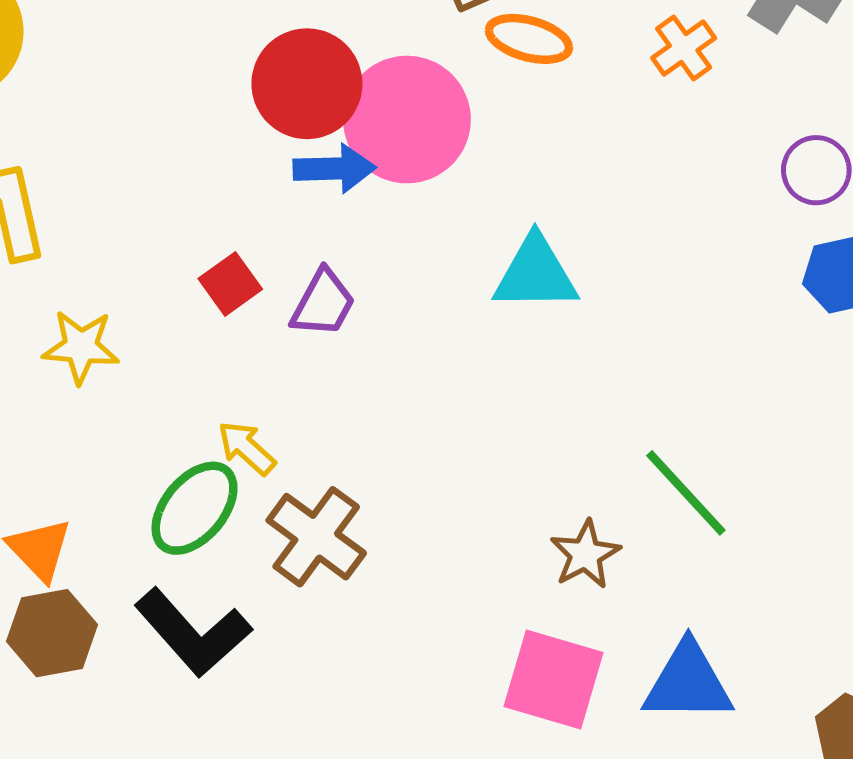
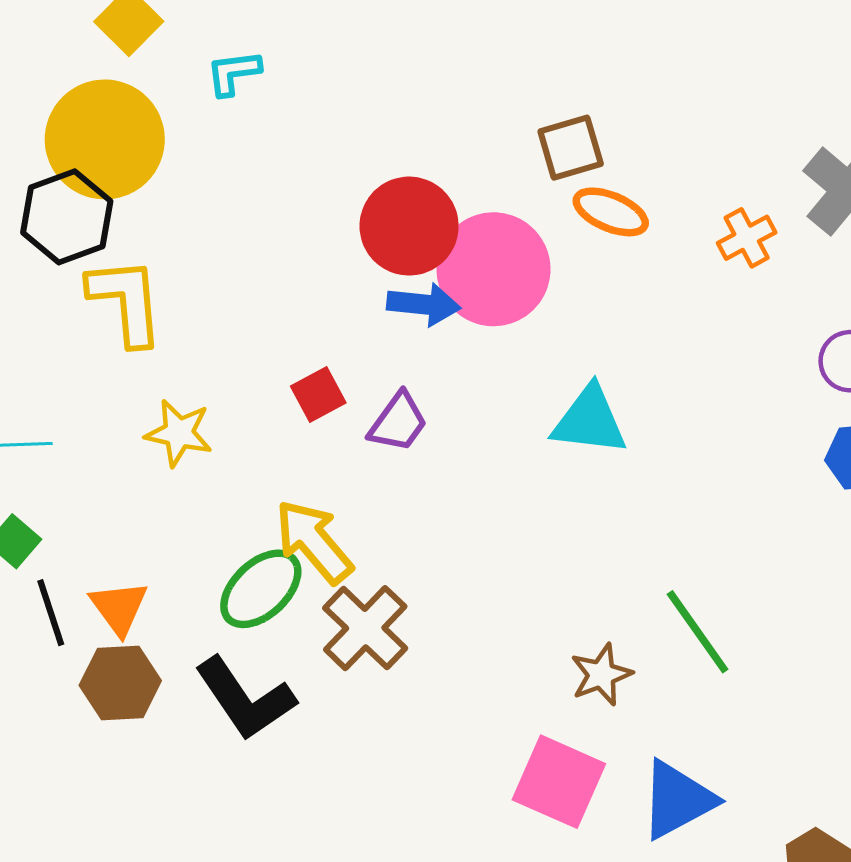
yellow arrow: (247, 448) -> (314, 542), size x1.6
blue triangle: (688, 682) -> (677, 800), turned -36

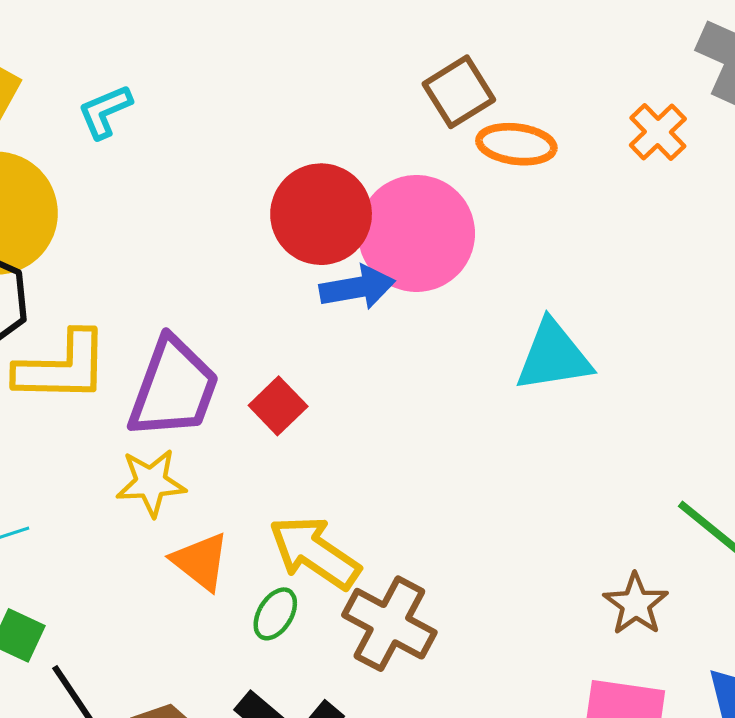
yellow L-shape: (126, 301) -> (62, 367), turned 112
purple trapezoid: (398, 422) -> (173, 388), moved, size x1.6
green ellipse: (261, 589) -> (275, 614), size x0.6
orange triangle: (119, 608) -> (201, 561), moved

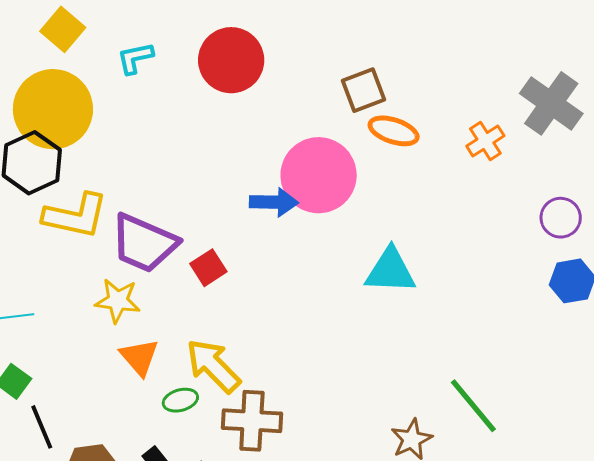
red circle: (321, 214) -> (231, 60), moved
purple trapezoid: (173, 388) -> (144, 243), turned 82
green ellipse: (275, 614) -> (180, 400), turned 32
brown cross: (389, 624) -> (252, 421), turned -36

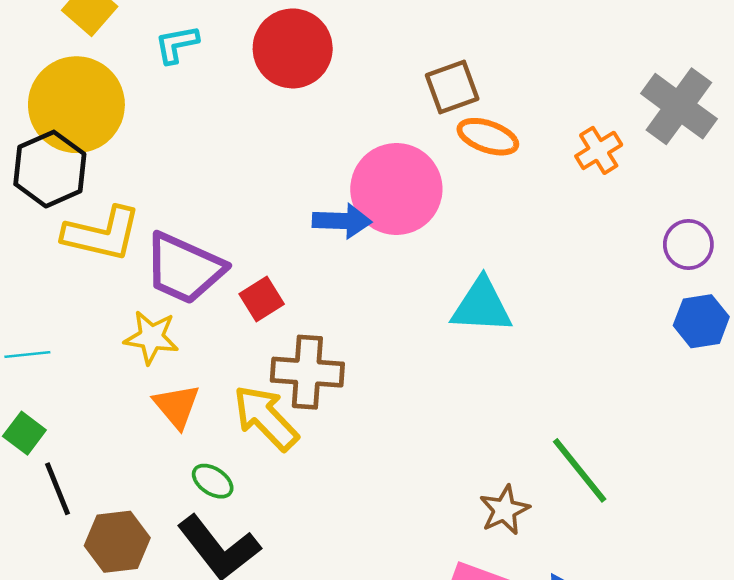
green ellipse: (180, 400) -> (213, 481), moved, turned 48
brown cross: (252, 421) -> (307, 372), moved

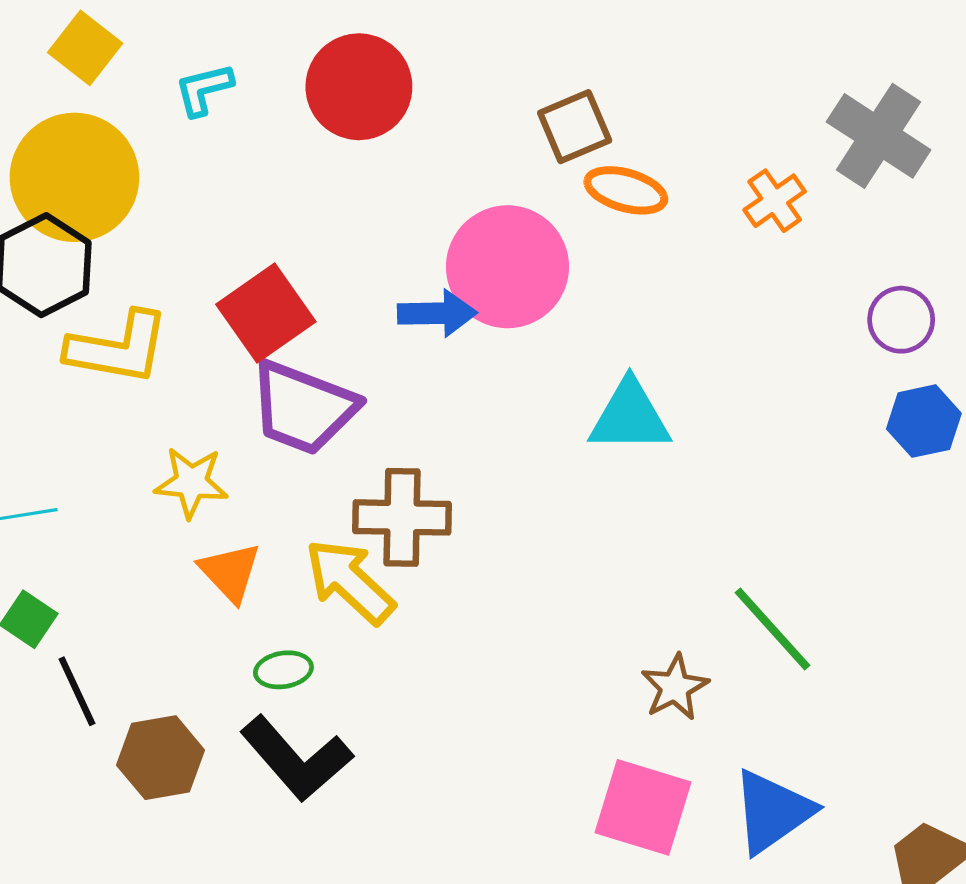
purple trapezoid: (184, 268) -> (303, 408), moved
red square: (262, 299) -> (266, 313), moved, size x1.6
green ellipse: (213, 481) -> (283, 670), turned -39

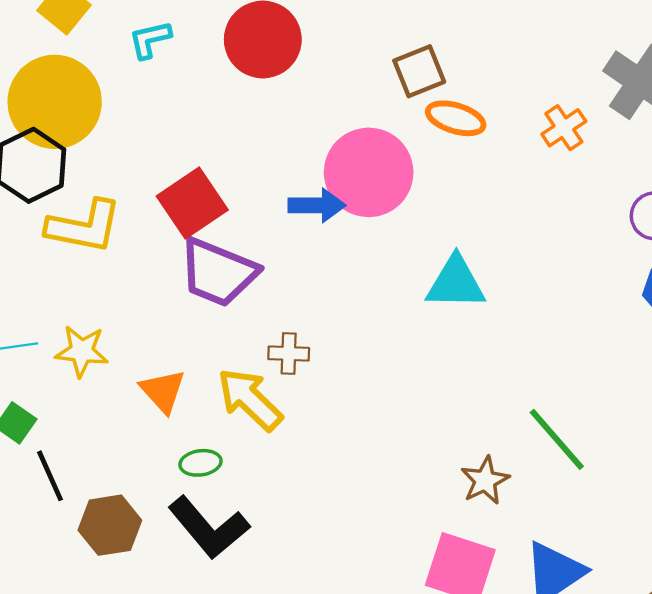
yellow star: (191, 482) -> (82, 351), moved
brown cross: (402, 517) -> (289, 353), size x0.6

